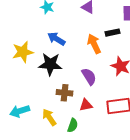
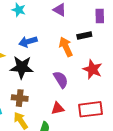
blue arrow: (56, 39) -> (28, 42), turned -48
brown cross: (65, 93) -> (20, 98), moved

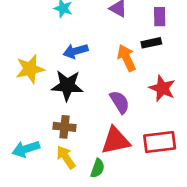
purple rectangle: (100, 16) -> (160, 17), moved
red triangle: (58, 108) -> (115, 141), size x1.6

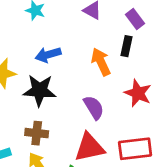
purple rectangle: (160, 17) -> (135, 19), turned -36
black rectangle: (151, 43) -> (126, 46), turned -66

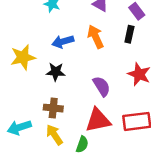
orange arrow: (101, 62) -> (96, 37), moved
black star: (40, 90) -> (56, 72), size x0.7

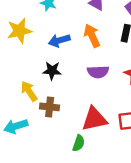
yellow star: (23, 57) -> (19, 31), moved
purple semicircle: (102, 86) -> (98, 72), moved, turned 120
yellow arrow: (54, 135) -> (29, 91), moved

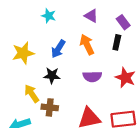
yellow star: (19, 31) -> (23, 53), moved
blue arrow: (59, 40) -> (58, 49), turned -42

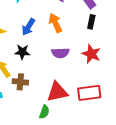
black rectangle: (117, 42) -> (91, 22), moved

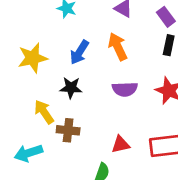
red triangle: (57, 92) -> (121, 144), size x0.6

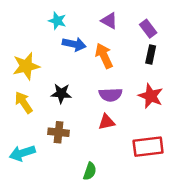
blue arrow: (79, 52) -> (74, 44), moved, turned -110
yellow arrow: (44, 112) -> (24, 102), moved
red triangle: (121, 144) -> (107, 122), moved

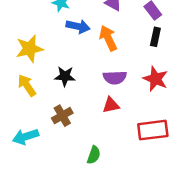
brown cross: (59, 132) -> (62, 116), turned -36

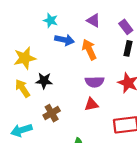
black star: (65, 76) -> (44, 81), moved

